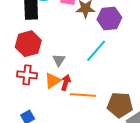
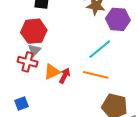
gray triangle: (59, 60) -> (34, 50), moved
orange line: (83, 95) -> (96, 75), moved

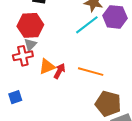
cyan line: (100, 49) -> (87, 25), moved
red cross: (28, 62) -> (23, 56), turned -30

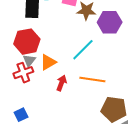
cyan line: (87, 25) -> (83, 50), moved
orange triangle: (47, 67) -> (48, 62), moved

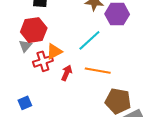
gray triangle: (29, 61) -> (25, 46), moved
red cross: (23, 73) -> (43, 61), moved

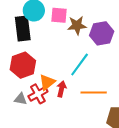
gray triangle: (25, 46) -> (21, 99), moved, turned -48
red arrow: (67, 73) -> (61, 89), moved

